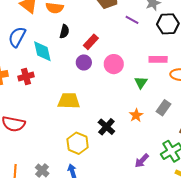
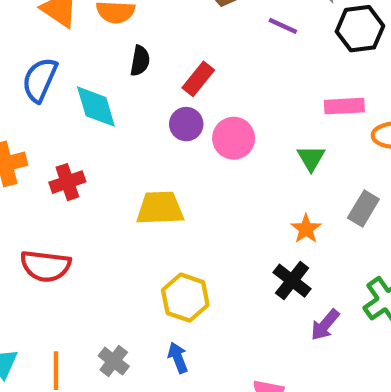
pink circle: (114, 64) -> (234, 138), moved
red cross: (26, 76) -> (67, 182), moved
black cross: (106, 127) -> (292, 281), moved

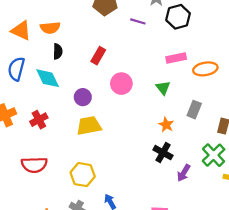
black semicircle: (140, 61) -> (58, 51), moved
purple circle: (186, 124) -> (83, 97), moved
yellow hexagon: (185, 298) -> (83, 175), moved

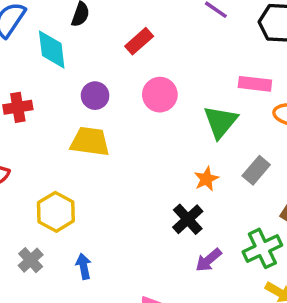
green triangle: (163, 88) -> (220, 122), size x1.5

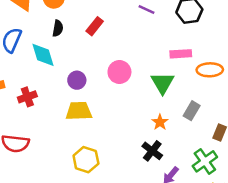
red rectangle: (139, 41) -> (95, 26), moved
yellow hexagon: (56, 212) -> (86, 160), moved

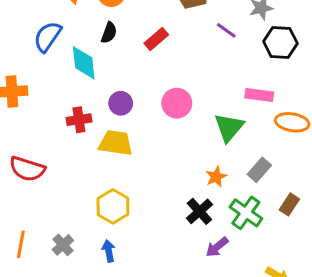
red cross: (27, 97) -> (79, 120), moved
green cross: (205, 161) -> (246, 213), moved, turned -30

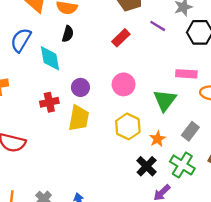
red rectangle: (156, 39) -> (121, 38), moved
yellow trapezoid: (116, 143) -> (79, 118), turned 96
yellow hexagon: (113, 206) -> (128, 126), moved

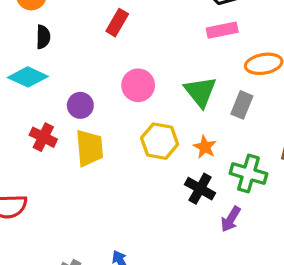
cyan diamond: (50, 58) -> (28, 77), turned -40
pink rectangle: (186, 74) -> (222, 30), moved
red cross: (49, 102) -> (43, 137), turned -36
gray rectangle: (190, 131) -> (242, 105), moved

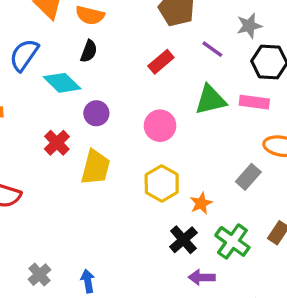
green triangle: (200, 92) -> (210, 100), moved, turned 36
purple circle: (80, 105) -> (96, 113), moved
purple arrow: (231, 219) -> (202, 277), turned 40

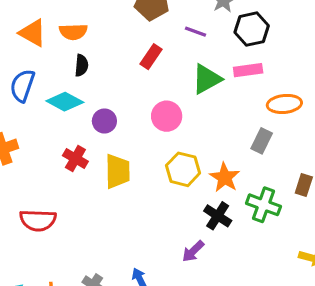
orange star: (201, 203) -> (225, 178), size x1.4
purple arrow: (202, 277) -> (193, 251), moved, turned -30

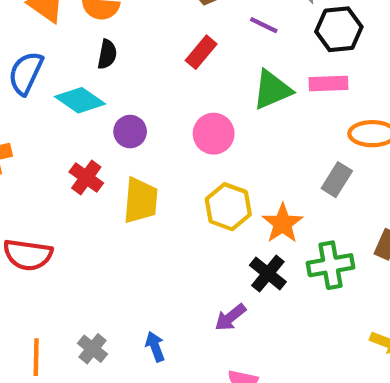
green cross: (264, 205) -> (331, 265), turned -36

